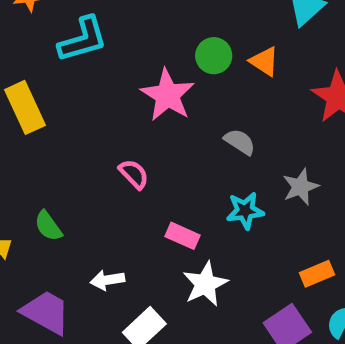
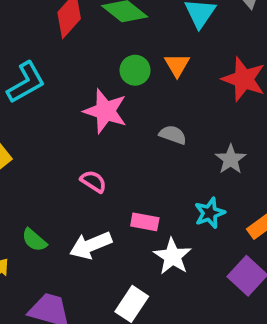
orange triangle: (264, 61) -> (177, 65), turned 40
cyan star: (245, 211) -> (210, 213), moved
white arrow: (107, 280) -> (91, 245), moved, size x1.5

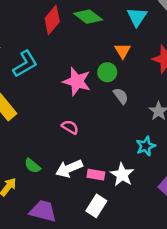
green circle: (135, 70) -> (107, 72), moved
gray semicircle: (173, 135) -> (121, 96), turned 35
pink rectangle: (145, 222) -> (96, 175), moved

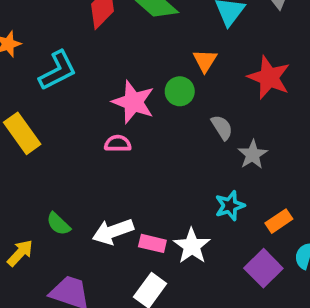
gray semicircle: (121, 96) -> (222, 127), moved
pink semicircle: (70, 127) -> (118, 144), moved, turned -35

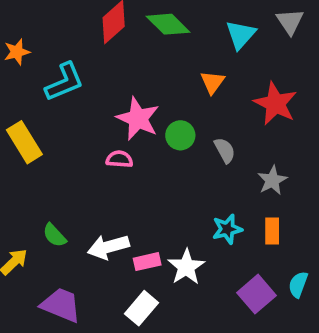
green circle: (180, 91) -> (180, 135), moved
gray star: (253, 155) -> (272, 180), moved
orange rectangle: (279, 221) -> (272, 231), moved, turned -60
pink rectangle: (152, 243) -> (147, 262), turned -30

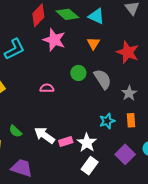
cyan triangle: (241, 35) -> (96, 16), moved, turned -42
pink star: (138, 119) -> (54, 40), moved
gray semicircle: (225, 150) -> (103, 79), size x1.5
white arrow: (108, 247) -> (45, 135), turned 55
white rectangle: (142, 308) -> (90, 166), moved

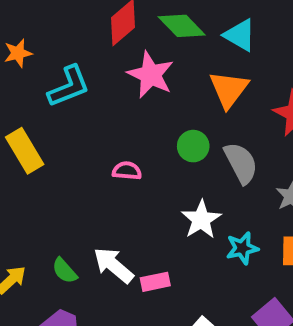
orange triangle: (93, 43) -> (229, 89), size x1.5
green semicircle: (15, 131) -> (65, 271), moved
white star: (87, 143) -> (201, 220), moved

